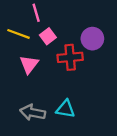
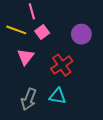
red cross: (70, 57) -> (62, 65), moved, turned -30
gray arrow: (33, 112) -> (29, 99), turned -80

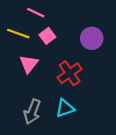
pink line: (32, 11) -> (36, 13), turned -49
cyan triangle: (58, 96) -> (65, 108), turned -30

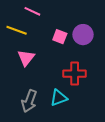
pink square: (47, 36) -> (60, 37), moved, turned -32
red cross: (70, 73) -> (75, 74), moved, turned 35

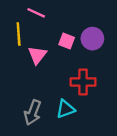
yellow line: (17, 30) -> (19, 34), turned 66
pink triangle: (26, 58) -> (37, 55), moved

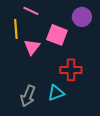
purple circle: (92, 39) -> (82, 17), moved
pink square: (67, 41) -> (57, 35), size x1.5

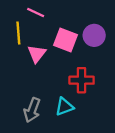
purple circle: (82, 17) -> (94, 35), moved

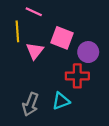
purple circle: (94, 35) -> (88, 52), moved

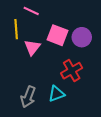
purple circle: (88, 52) -> (82, 37), moved
red cross: (77, 76) -> (72, 71), turned -30

